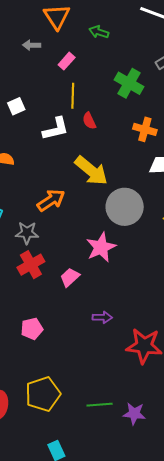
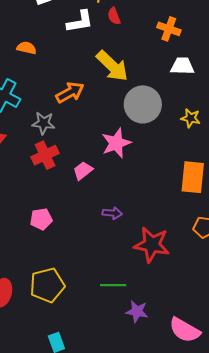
green line: (100, 405) -> (113, 285), moved

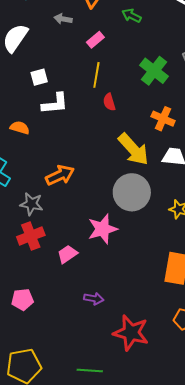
white L-shape: (80, 22) -> (55, 104), moved
yellow arrow: (112, 66) -> (133, 149), moved

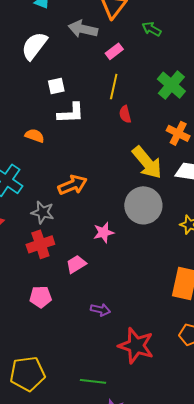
gray arrow: (63, 19) -> (83, 29), size x1.6
pink star: (103, 229) -> (104, 232), moved, size x0.7
pink pentagon: (22, 300) -> (41, 297), moved

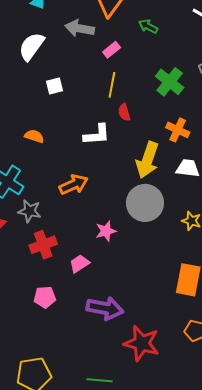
white L-shape: (71, 113) -> (97, 135), moved
yellow arrow: (147, 163) -> (147, 160), turned 60
gray star: (43, 212) -> (30, 211), moved
purple arrow: (100, 310) -> (105, 308), size x1.8

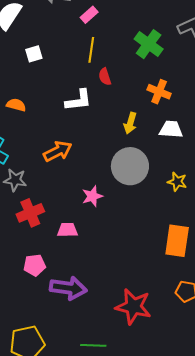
yellow arrow: (147, 160) -> (130, 123), size x0.6
pink trapezoid: (79, 264) -> (67, 230), turned 35
purple arrow: (105, 308) -> (68, 288), moved

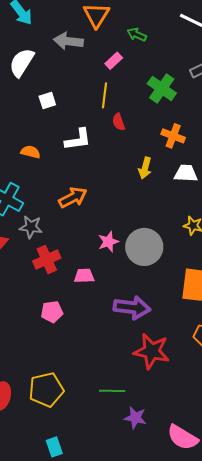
pink rectangle: (89, 15) -> (114, 61), moved
white L-shape: (78, 100) -> (78, 140), moved
gray circle: (130, 166) -> (144, 247), moved
purple arrow: (68, 288) -> (132, 308), moved

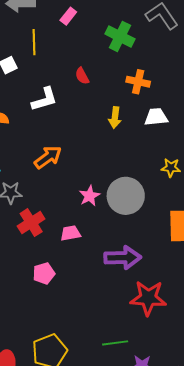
yellow line: (105, 95) -> (34, 42), moved

